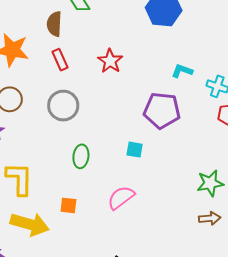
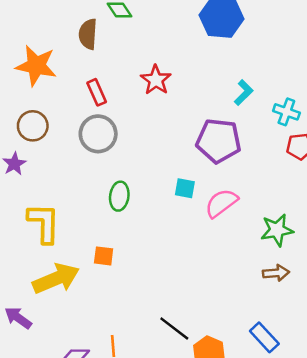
red rectangle: (60, 60) -> (97, 92), moved
cyan L-shape: (182, 71) -> (244, 93), turned 115
pink semicircle: (121, 198) -> (221, 203), moved
yellow arrow: (30, 224) -> (56, 279), turned -39

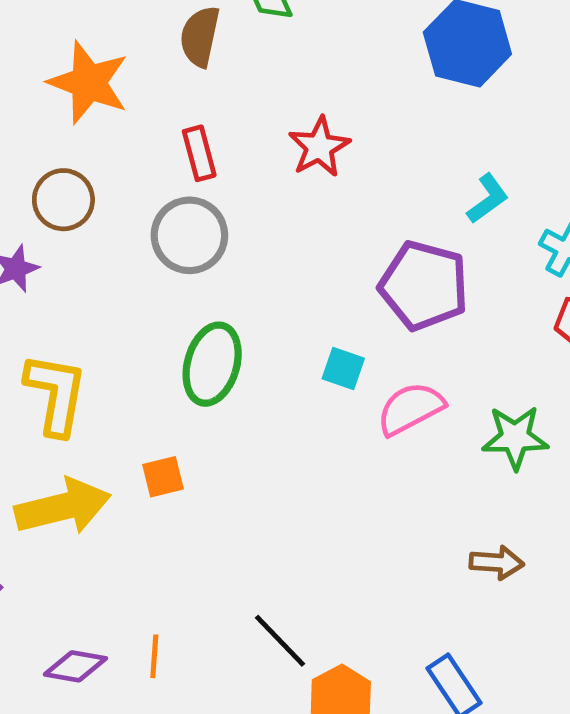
green ellipse: (119, 196) -> (212, 364), size x1.4
green star: (277, 230) -> (515, 437), moved
orange square: (104, 256) -> (163, 477), turned -30

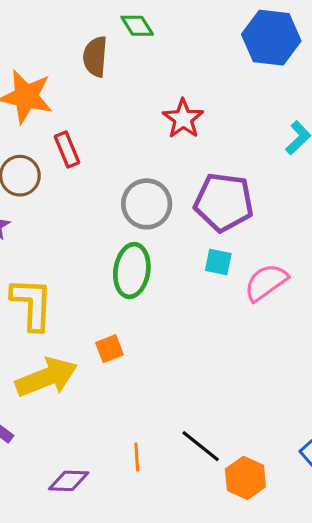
red rectangle: (199, 153) -> (67, 149), moved
gray circle: (189, 235) -> (147, 204), moved
purple pentagon: (424, 286) -> (224, 202), moved
orange line: (154, 656) -> (137, 457), moved

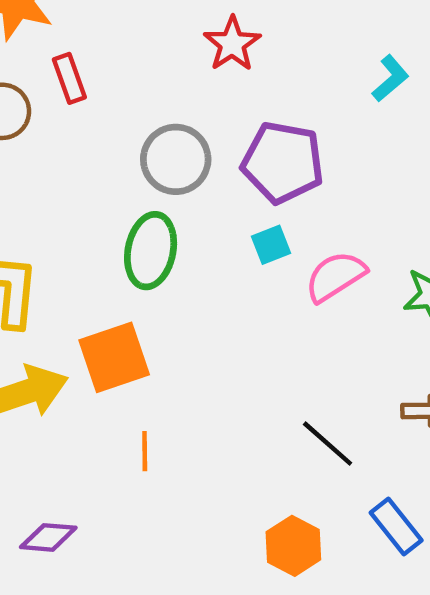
cyan square: (218, 262) -> (271, 245), turned -36
orange square: (110, 349) -> (114, 357), size x1.8
black line: (201, 446) -> (328, 444), moved
orange line: (137, 457) -> (145, 451), moved

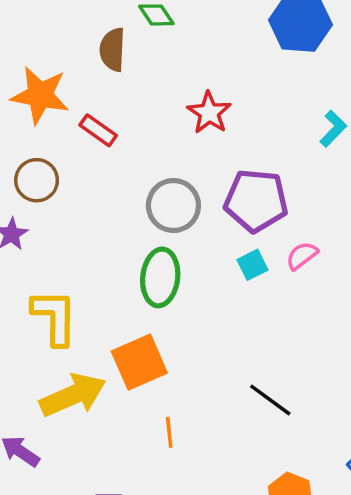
red rectangle: (69, 78) -> (98, 130), moved, turned -30
pink semicircle: (335, 276) -> (302, 256), moved, size x0.7
black line: (328, 444) -> (270, 400), moved

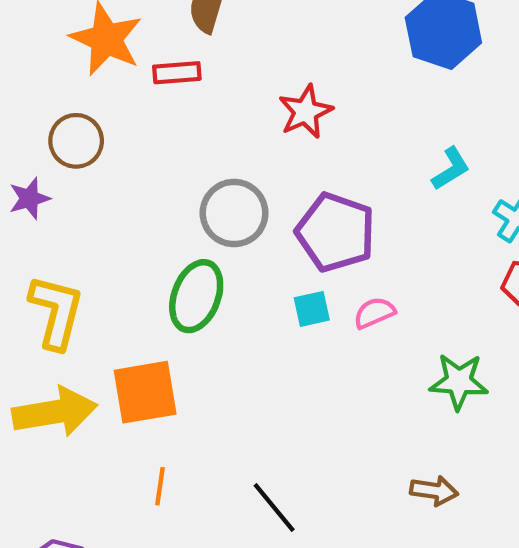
red rectangle: (98, 130) -> (177, 73), moved, turned -54
black line: (270, 400) -> (274, 508), moved

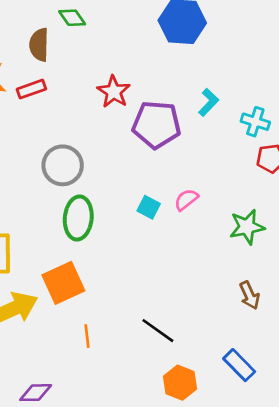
gray circle: (234, 213) -> (63, 165), moved
purple pentagon: (336, 232) -> (156, 125), moved
cyan square: (312, 309) -> (149, 207), turned -35
brown arrow: (434, 491) -> (250, 295), turned 72

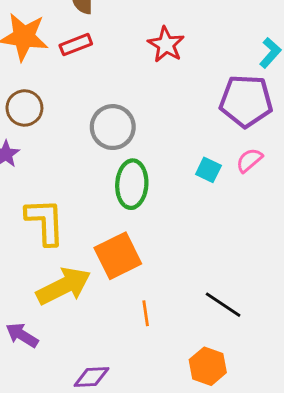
purple pentagon: (156, 125) -> (246, 101), moved
orange hexagon: (180, 383) -> (208, 366), moved

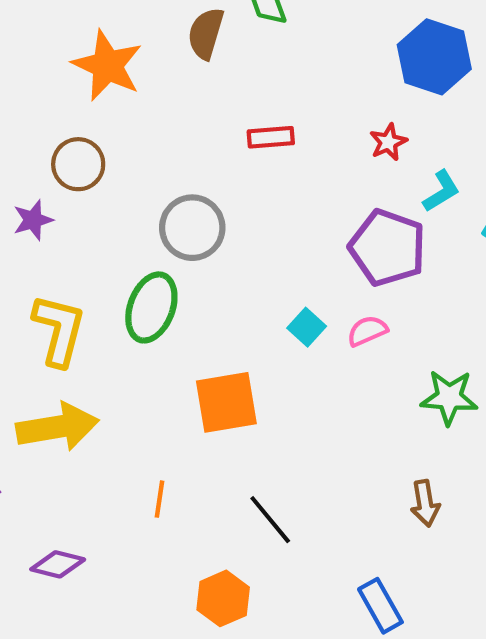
red rectangle: (76, 45) -> (271, 137), moved
red star: (166, 45) -> (388, 142), moved, size x0.7
green ellipse: (132, 184) -> (151, 307), moved
orange square: (118, 256) -> (226, 402), moved

